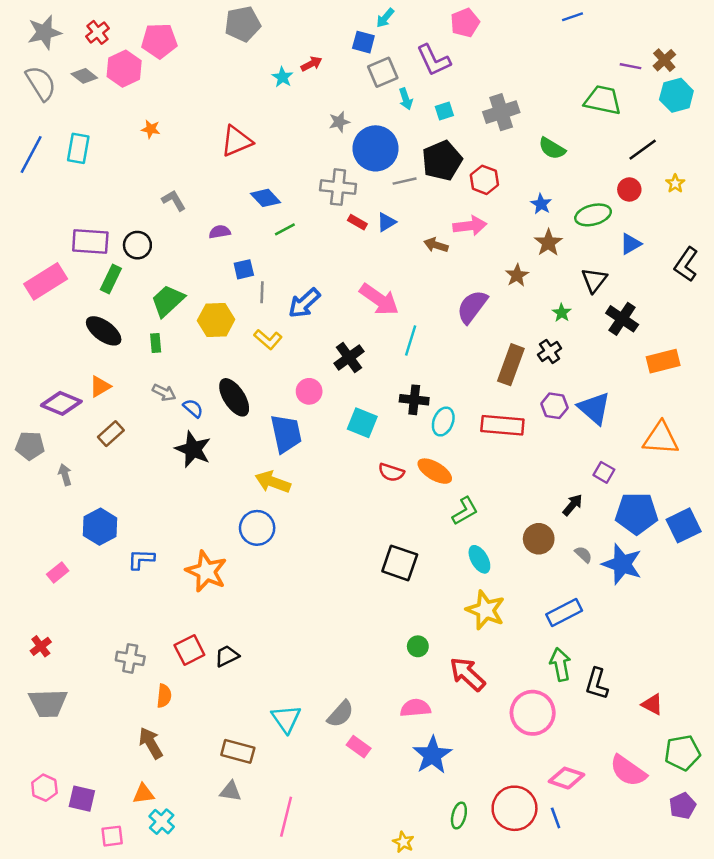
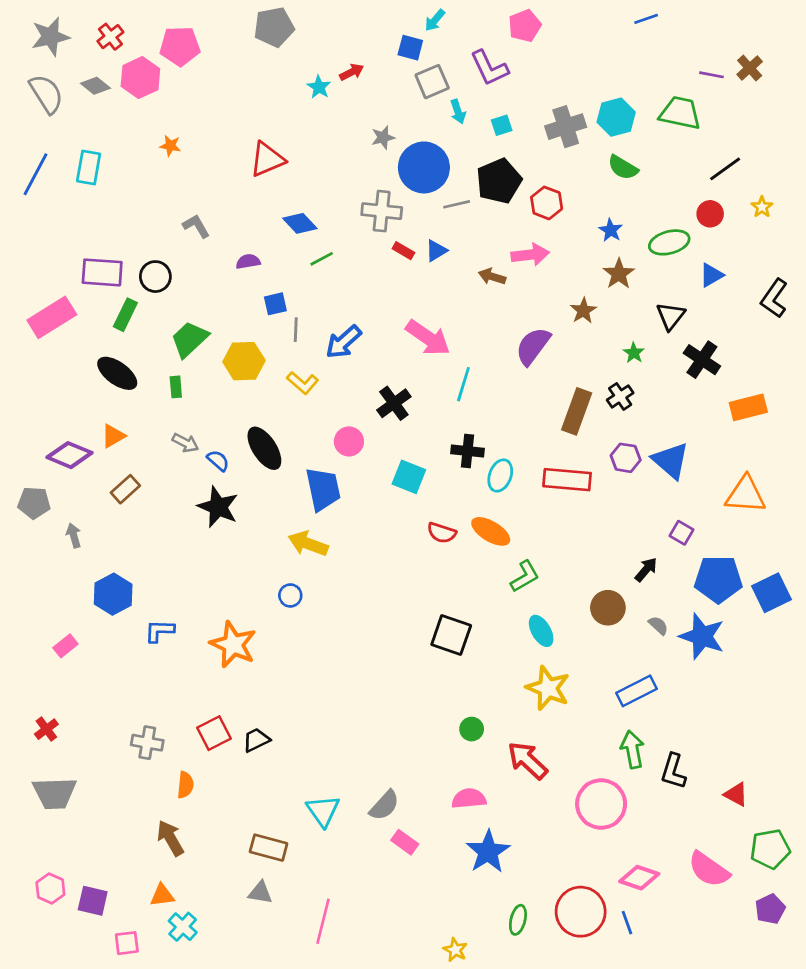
cyan hexagon: (676, 95) -> (616, 117), moved
blue circle: (257, 528) -> (290, 595), size x0.6

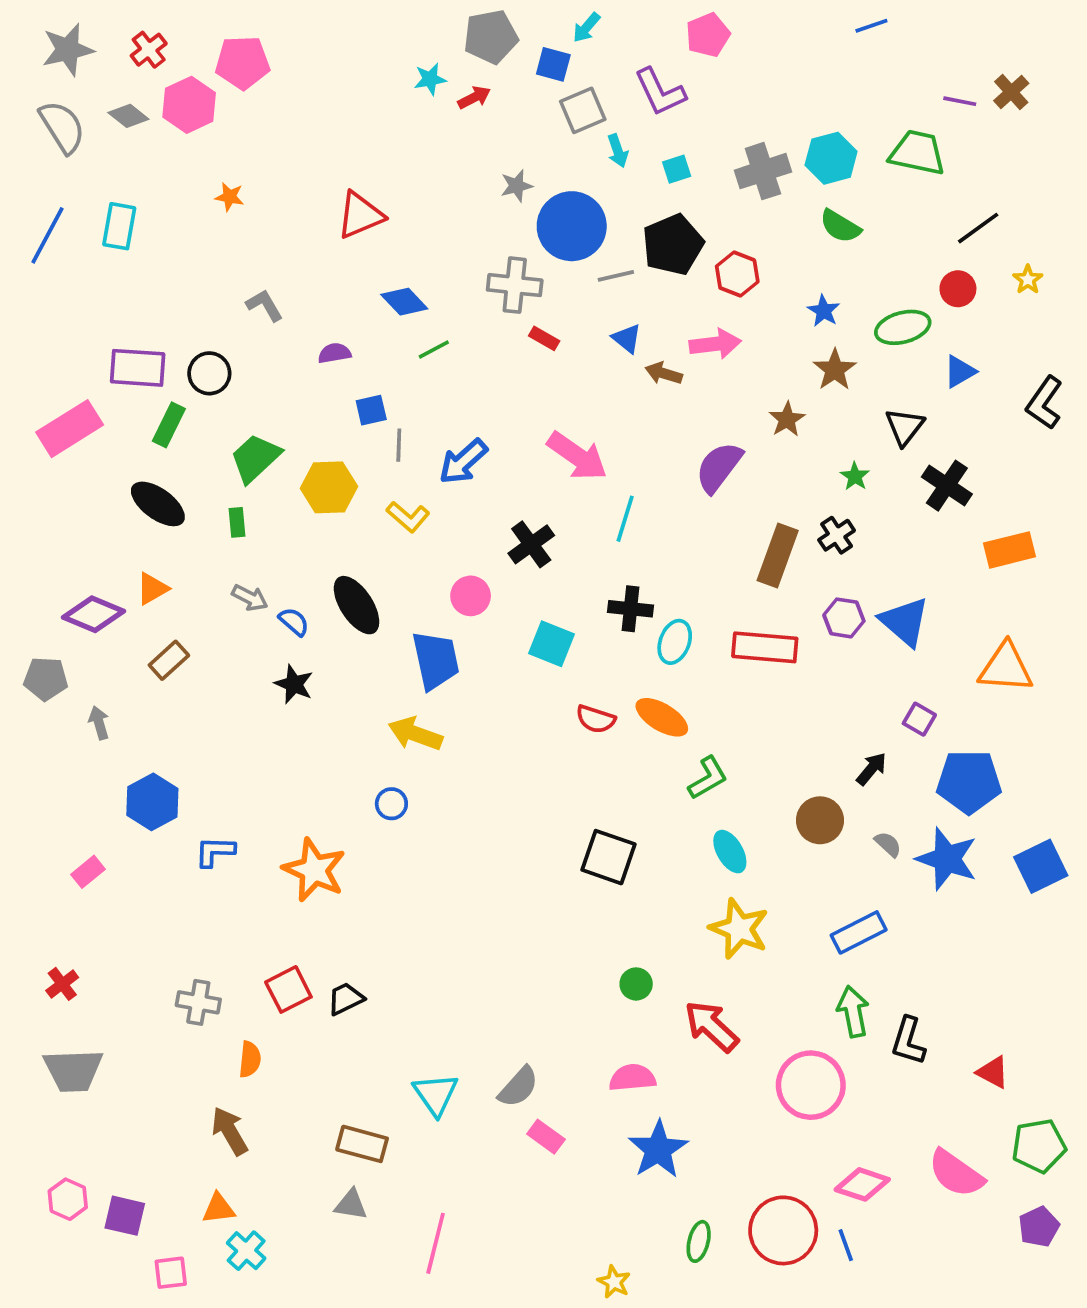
gray pentagon: (274, 27) -> (491, 37), moved
cyan star: (319, 87) -> (430, 79), moved, turned 30
blue triangle: (436, 251) -> (627, 338), moved, turned -50
black star: (218, 507) -> (294, 684), size x0.7
blue square: (771, 593) -> (1041, 866), moved

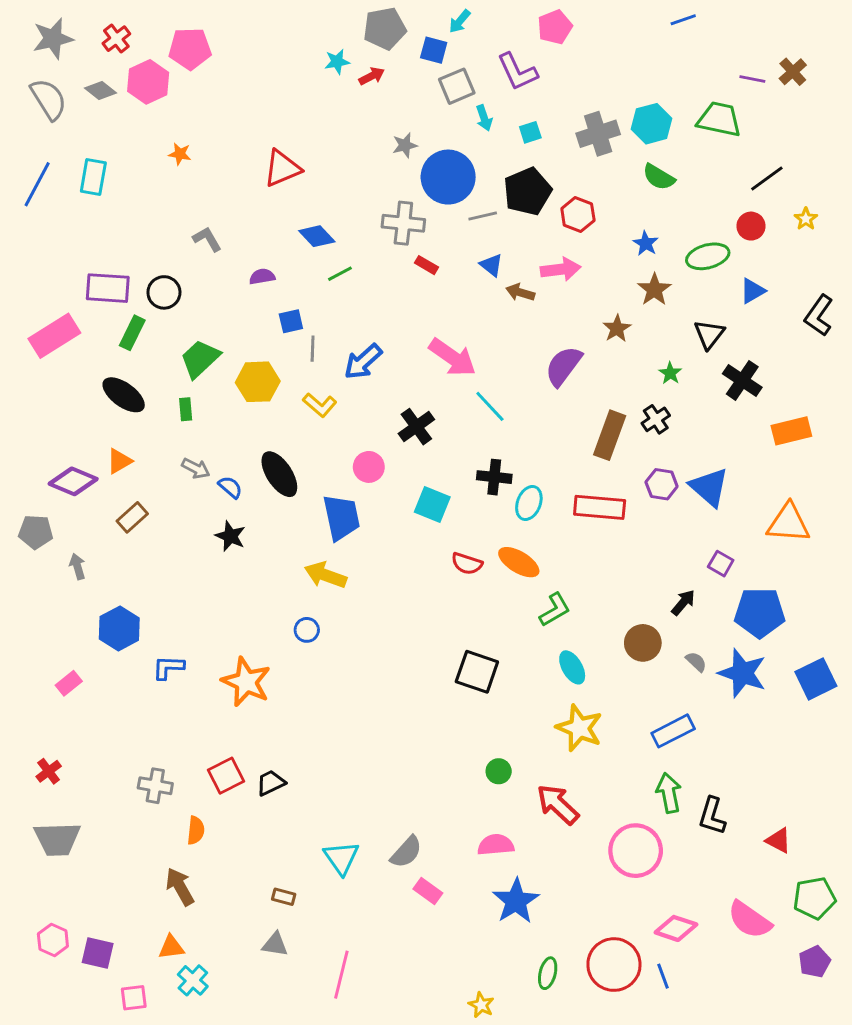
cyan line: (625, 519) -> (490, 406), turned -60
brown rectangle: (362, 1144) -> (284, 897), size x0.6

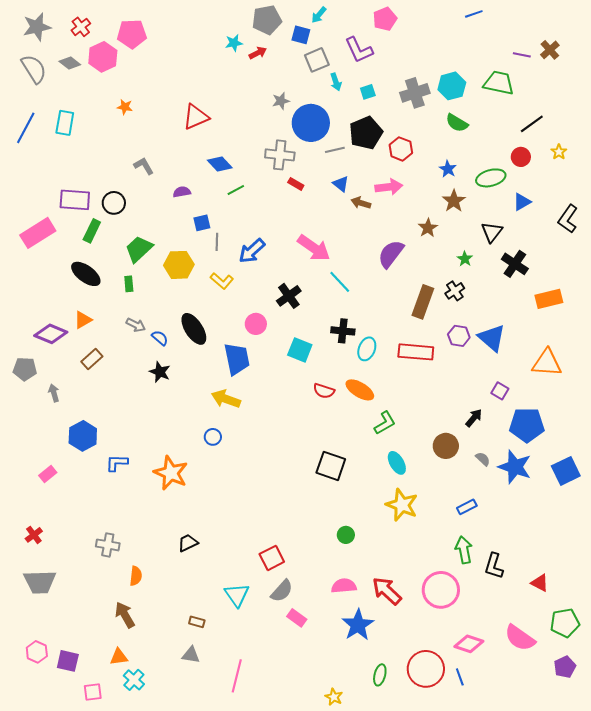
blue rectangle: (673, 731) -> (467, 507), size x0.7
red square: (226, 776) -> (272, 558), moved
red arrow: (558, 804) -> (387, 591), moved

